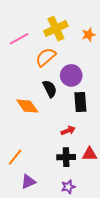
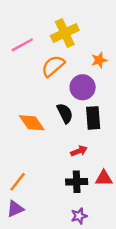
orange star: (89, 35) -> (99, 60), moved
black semicircle: (50, 89) -> (65, 113), moved
purple triangle: (28, 182) -> (15, 209), moved

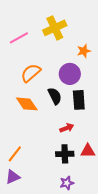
orange semicircle: (53, 66) -> (31, 73), moved

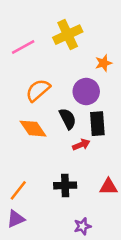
red arrow: (67, 128) -> (81, 145), moved
black cross: (65, 154) -> (65, 185), moved

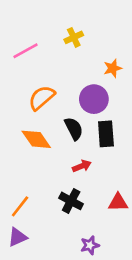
yellow cross: (68, 35) -> (74, 37), size x0.6
red arrow: (81, 145) -> (82, 166), moved
black cross: (65, 185) -> (71, 201), turned 30

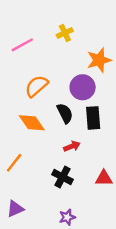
orange star: (113, 68) -> (99, 60), size x1.5
orange line: (20, 206) -> (14, 163), moved
purple star: (90, 245) -> (67, 217), moved

